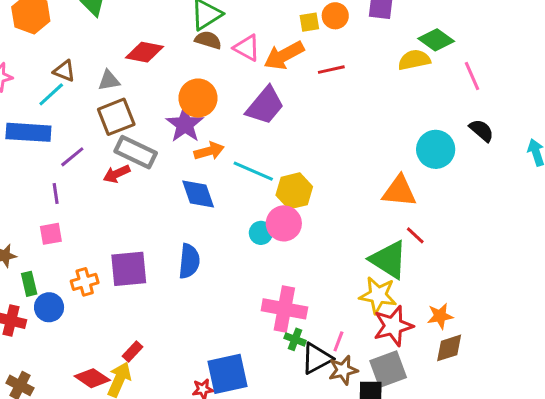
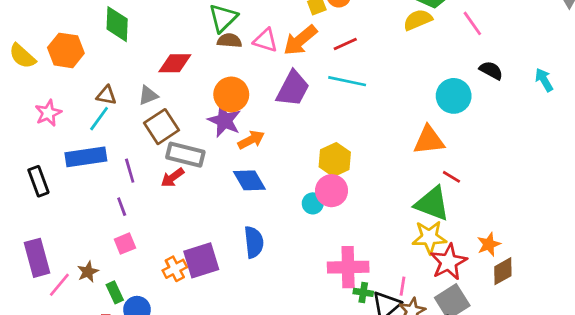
purple line: (72, 157) -> (130, 171), turned -55
cyan line: (253, 171) -> (347, 81), moved
orange cross: (85, 282) -> (175, 269), moved

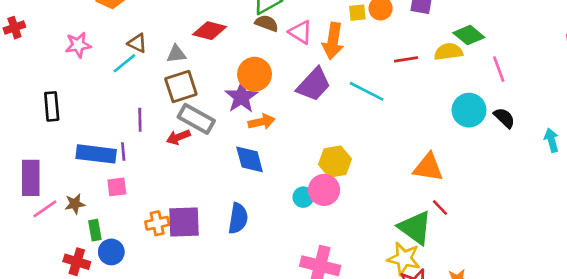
orange arrow: (300, 40) -> (333, 41), turned -56
red line: (345, 44) -> (406, 59), moved
cyan circle: (454, 96) -> (469, 110), moved
blue rectangle: (86, 157) -> (96, 154), moved

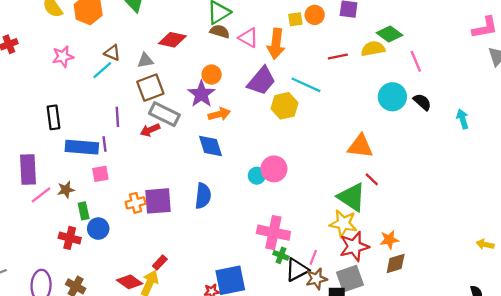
orange circle: (255, 74) -> (212, 75), size x0.7
black rectangle: (52, 106) -> (54, 117), moved
yellow hexagon: (335, 162) -> (285, 106), moved

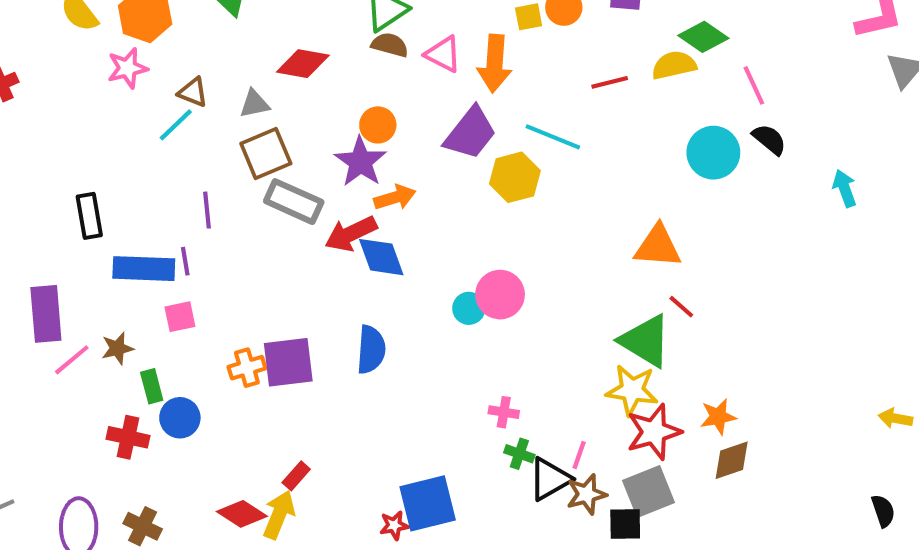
pink star: (63, 56) -> (127, 68), moved
black semicircle: (422, 102) -> (769, 139), moved
red arrow: (150, 130) -> (351, 234), moved, size x1.4
pink cross: (273, 233) -> (504, 412), size x0.5

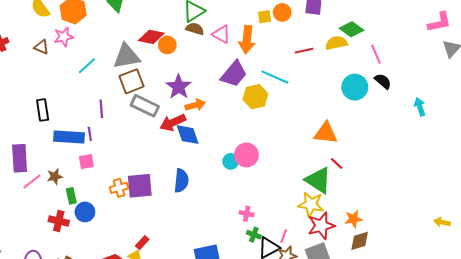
brown triangle: (193, 92) -> (41, 47), moved
gray triangle: (255, 104) -> (127, 56), size x1.8
orange circle: (378, 125) -> (167, 45), moved

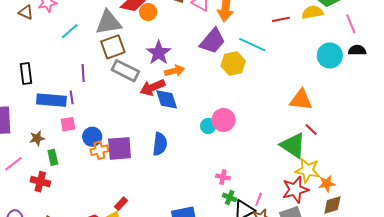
black semicircle: (383, 81) -> (357, 50), turned -42
pink line: (32, 182) -> (13, 164), moved
yellow star: (311, 204) -> (308, 170), moved
blue circle: (85, 212) -> (92, 137), moved

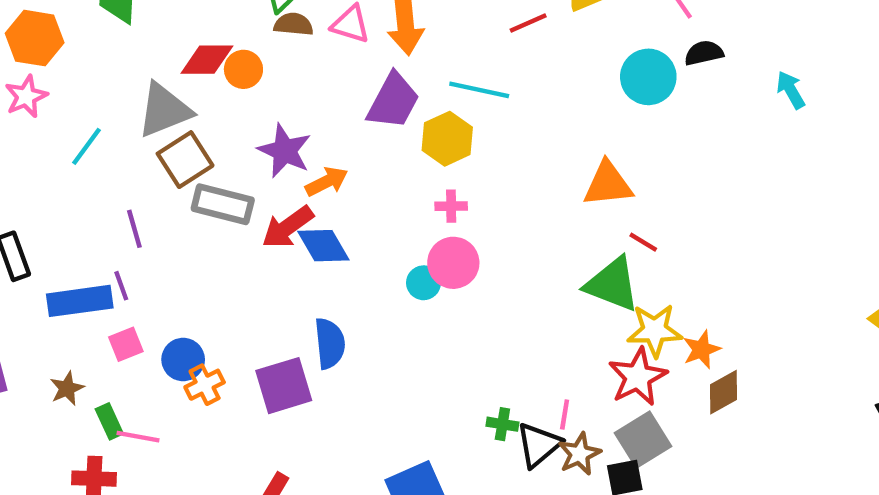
purple square: (120, 148) -> (284, 386), moved
pink line: (13, 164) -> (138, 437), moved, turned 60
pink cross: (223, 177) -> (451, 206), moved

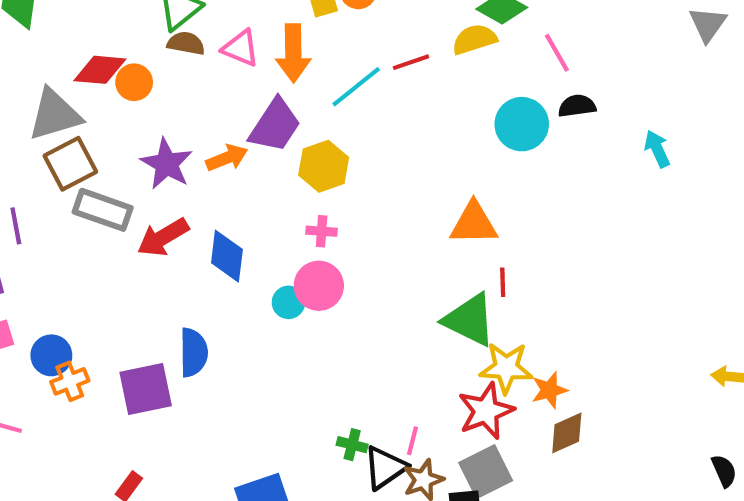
cyan line: (479, 90) -> (356, 87), moved, turned -56
orange arrow: (327, 182) -> (227, 158), moved
red line: (643, 242) -> (503, 282), turned 52
blue diamond: (323, 246) -> (227, 256), moved, turned 32

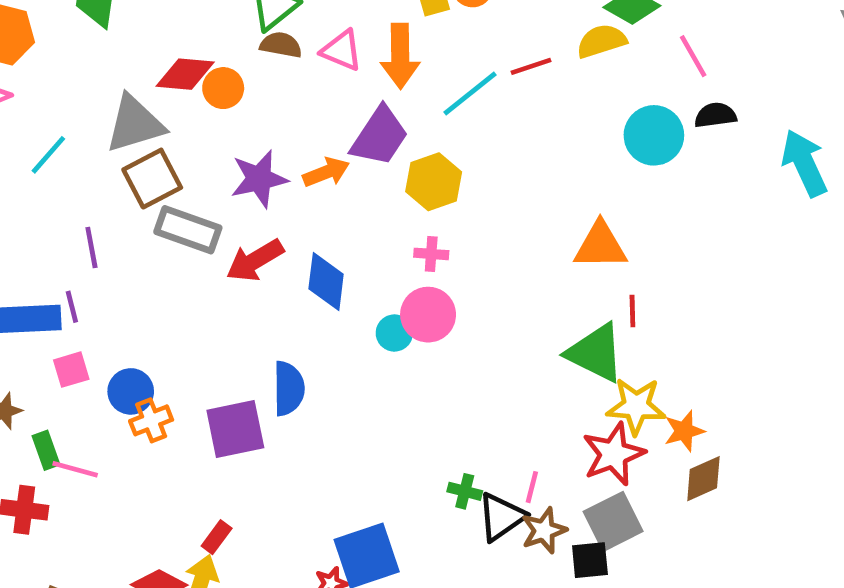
cyan arrow: (657, 149) -> (804, 163), size x1.6
purple star: (167, 164) -> (259, 179), turned 30

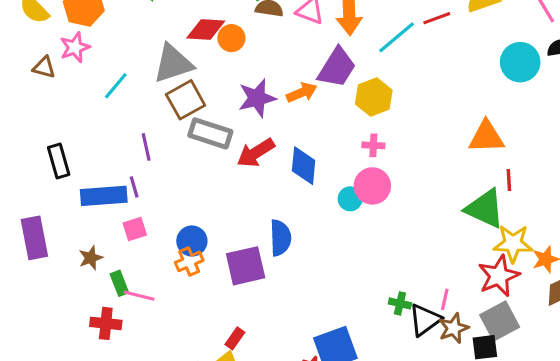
blue circle: (131, 391) -> (192, 241), moved

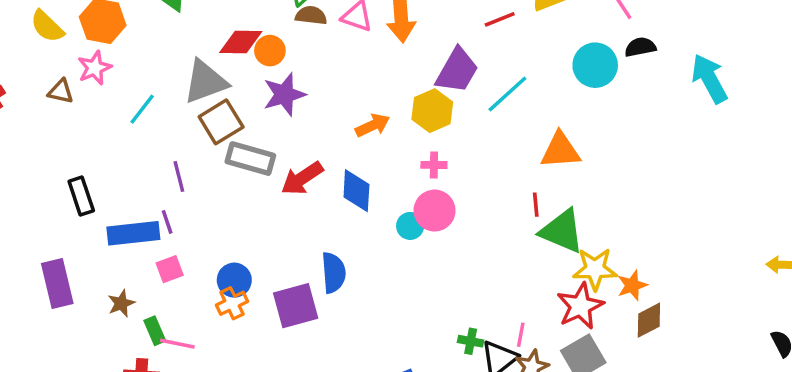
cyan line: (396, 37) -> (507, 94), moved
purple trapezoid: (337, 68) -> (457, 71), moved
orange arrow: (302, 93) -> (373, 125), moved
purple star: (257, 98) -> (284, 94), moved
red line: (509, 180) -> (536, 205), moved

